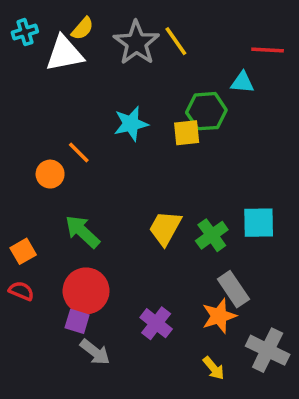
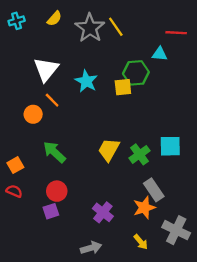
white triangle: (64, 54) -> (46, 69), moved, turned -40
cyan star: (131, 124) -> (86, 81), turned -30
red circle: (86, 291) -> (57, 191), size x0.7
purple square: (77, 321) -> (51, 211), turned -35
gray arrow: (95, 352) -> (91, 248), moved, turned -54

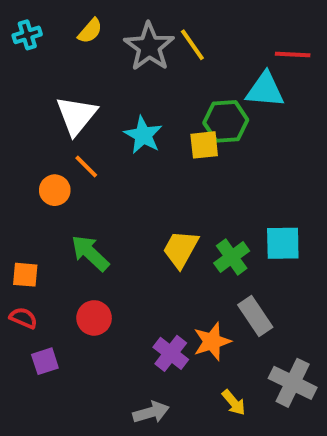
cyan triangle: (160, 54) -> (265, 90), size x1.5
orange square: (15, 165) -> (25, 275), turned 35
orange star: (144, 208) -> (212, 342), moved
purple square: (51, 211) -> (45, 361), moved

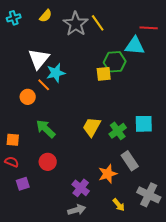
cyan star: (143, 135) -> (56, 73), moved, turned 30
purple cross: (171, 353) -> (81, 188), moved

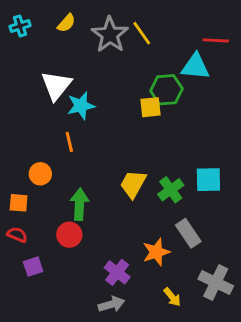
orange line: (44, 85) -> (69, 142), moved, turned 32
orange circle: (28, 97) -> (40, 174), moved
green arrow: (46, 129) -> (79, 204), moved, turned 50

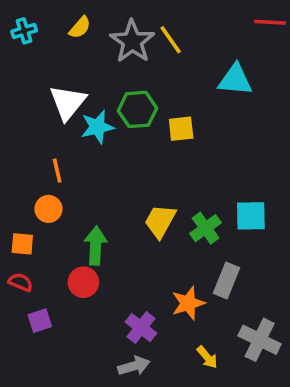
red line: (216, 40) -> (270, 22), moved
green hexagon: (166, 90) -> (137, 109), moved
orange line: (69, 142) -> (57, 171), moved
gray rectangle: (188, 233) -> (226, 280), turned 56

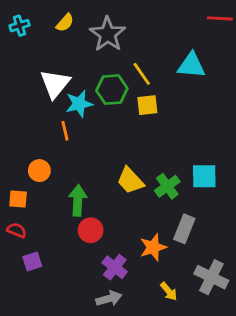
yellow line: (171, 40) -> (142, 74), moved
orange line: (57, 171) -> (65, 131), moved
yellow trapezoid: (160, 221) -> (130, 181), turned -72
red circle: (83, 282) -> (91, 230), moved

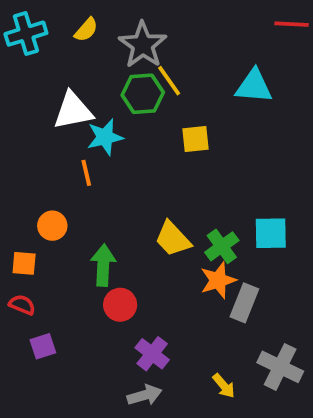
cyan cross: (19, 26) -> (26, 34), size x1.5
yellow line: (142, 74) -> (169, 81), moved
white triangle: (55, 84) -> (73, 111), turned 40
green hexagon: (112, 90) -> (143, 94), moved
orange star: (153, 247) -> (218, 280), moved

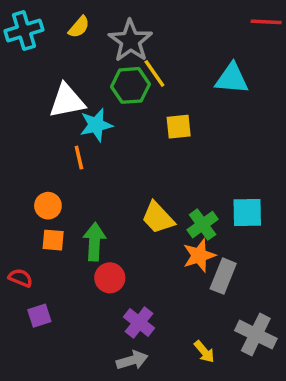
orange square: (24, 263) -> (53, 240), moved

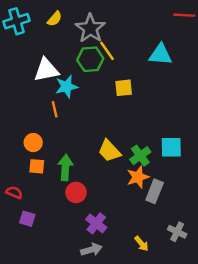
purple square: (39, 316) -> (27, 219), turned 35
gray cross: (256, 335) -> (177, 232), size x0.7

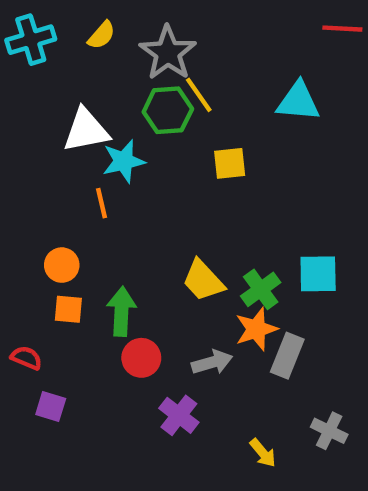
gray arrow: (91, 250) -> (212, 362), moved

